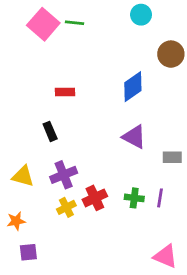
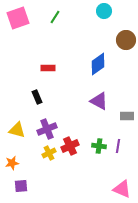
green line: (74, 23) -> (55, 17), turned -64
pink square: (43, 24) -> (18, 18), moved, turned 30

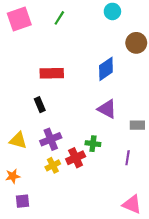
red rectangle: (48, 68) -> (52, 73), size x1.5
green cross: (99, 146) -> (93, 144), moved

